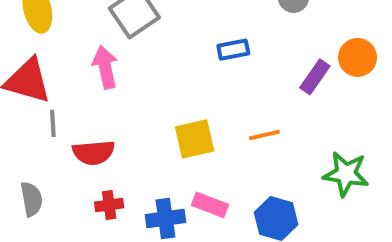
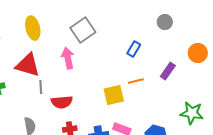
blue rectangle: (233, 50) -> (134, 49), turned -49
purple rectangle: (315, 77) -> (168, 71), moved
orange line: (264, 135) -> (136, 81), moved

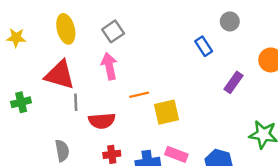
gray square: (83, 30) -> (113, 31), moved, size x0.7
blue rectangle: (134, 49) -> (204, 46), moved, turned -63
orange line: (136, 81) -> (139, 95), moved

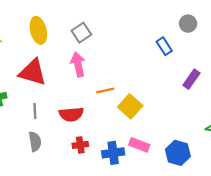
gray line: (76, 102) -> (35, 111), moved
yellow square: (166, 112) -> (130, 106), turned -35

